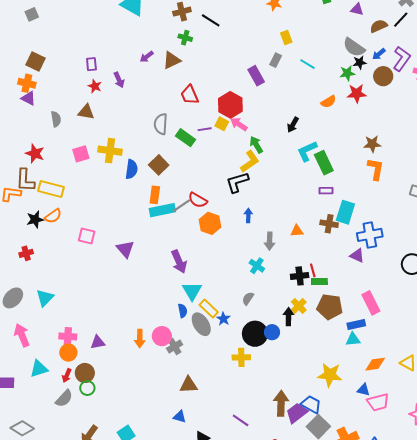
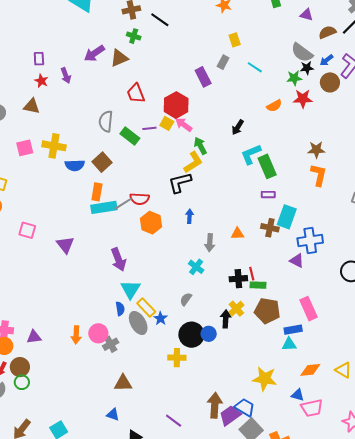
purple arrow: (147, 57) -> (94, 53), size x1.5
blue semicircle: (132, 169) -> (75, 165), turned 78
red semicircle: (198, 200) -> (140, 199), turned -30

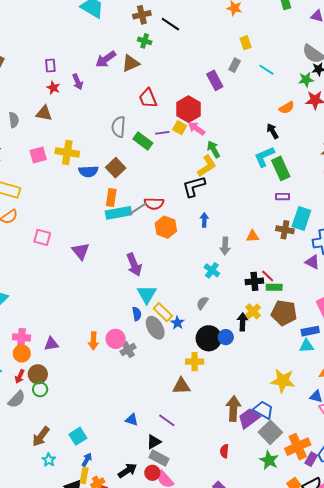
black arrow: (238, 127) -> (273, 131), moved, turned 119
red line: (252, 274) -> (268, 276), turned -32
brown triangle: (123, 383) -> (181, 386), moved
purple line: (174, 421) -> (167, 420), moved

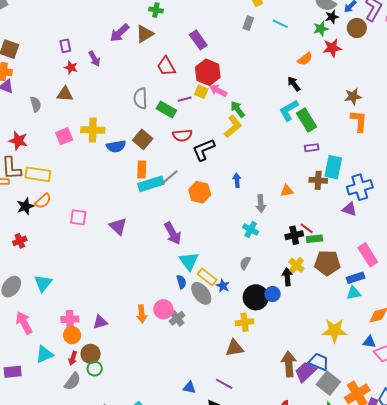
purple rectangle: (215, 80) -> (198, 40), moved
black L-shape: (194, 186) -> (204, 150), moved
red semicircle: (154, 204) -> (182, 135), moved

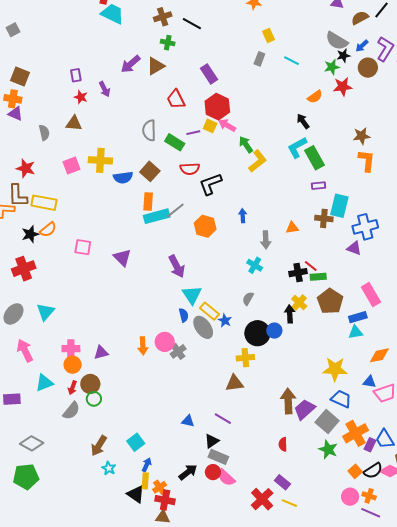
yellow L-shape: (233, 127) -> (258, 161), moved
red cross: (20, 241) -> (24, 269), size x1.6
brown pentagon: (327, 263) -> (330, 301), turned 30
blue trapezoid: (319, 362) -> (341, 399), moved

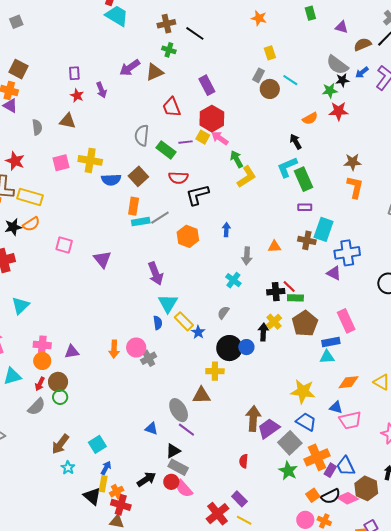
brown circle: (368, 68) -> (270, 89), moved
cyan rectangle: (157, 216) -> (141, 222), size x0.7
gray ellipse: (203, 327) -> (179, 410), moved

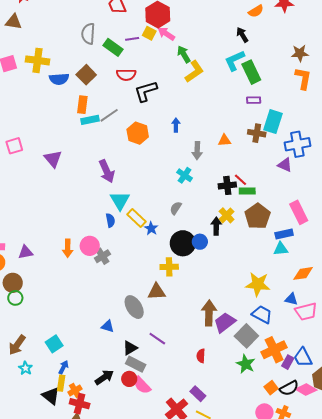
pink square: (64, 245) -> (14, 146), turned -30
purple line: (186, 430) -> (157, 339), moved

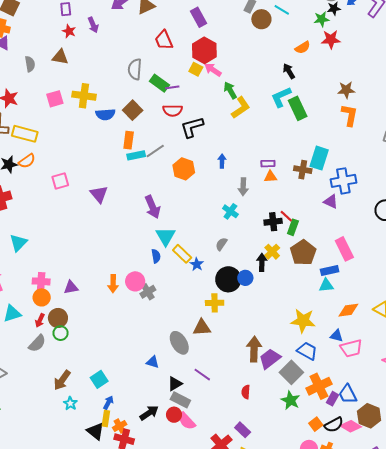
purple line: (132, 39) -> (172, 87), moved
purple rectangle: (254, 100) -> (268, 164), moved
green rectangle: (247, 191) -> (293, 227), turned -70

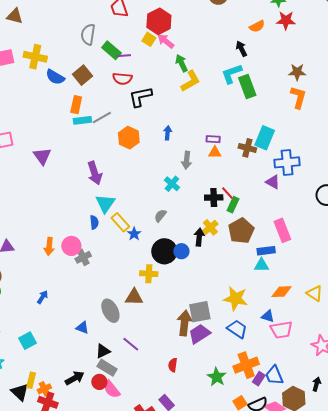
blue semicircle: (105, 114) -> (55, 77), turned 30
gray square: (291, 372) -> (200, 312), moved, turned 30
blue arrow: (108, 403) -> (43, 297), moved

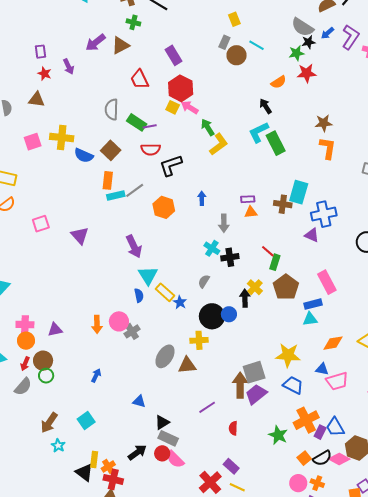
black cross: (214, 197) -> (230, 257), moved
gray ellipse: (110, 311) -> (165, 356), moved, turned 65
purple line: (131, 344) -> (207, 407), moved, turned -66

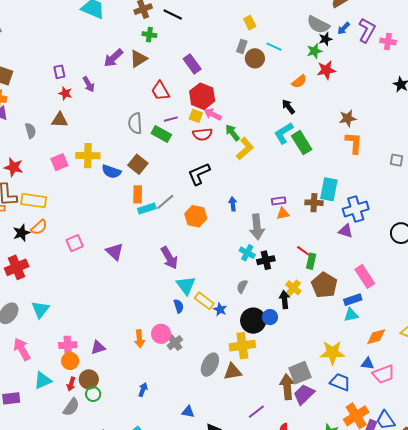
purple line: (150, 126) -> (171, 119), moved
red semicircle: (151, 149) -> (202, 134), moved
gray arrow: (224, 223) -> (257, 227), size x1.4
yellow cross: (199, 340) -> (242, 346), size x1.4

